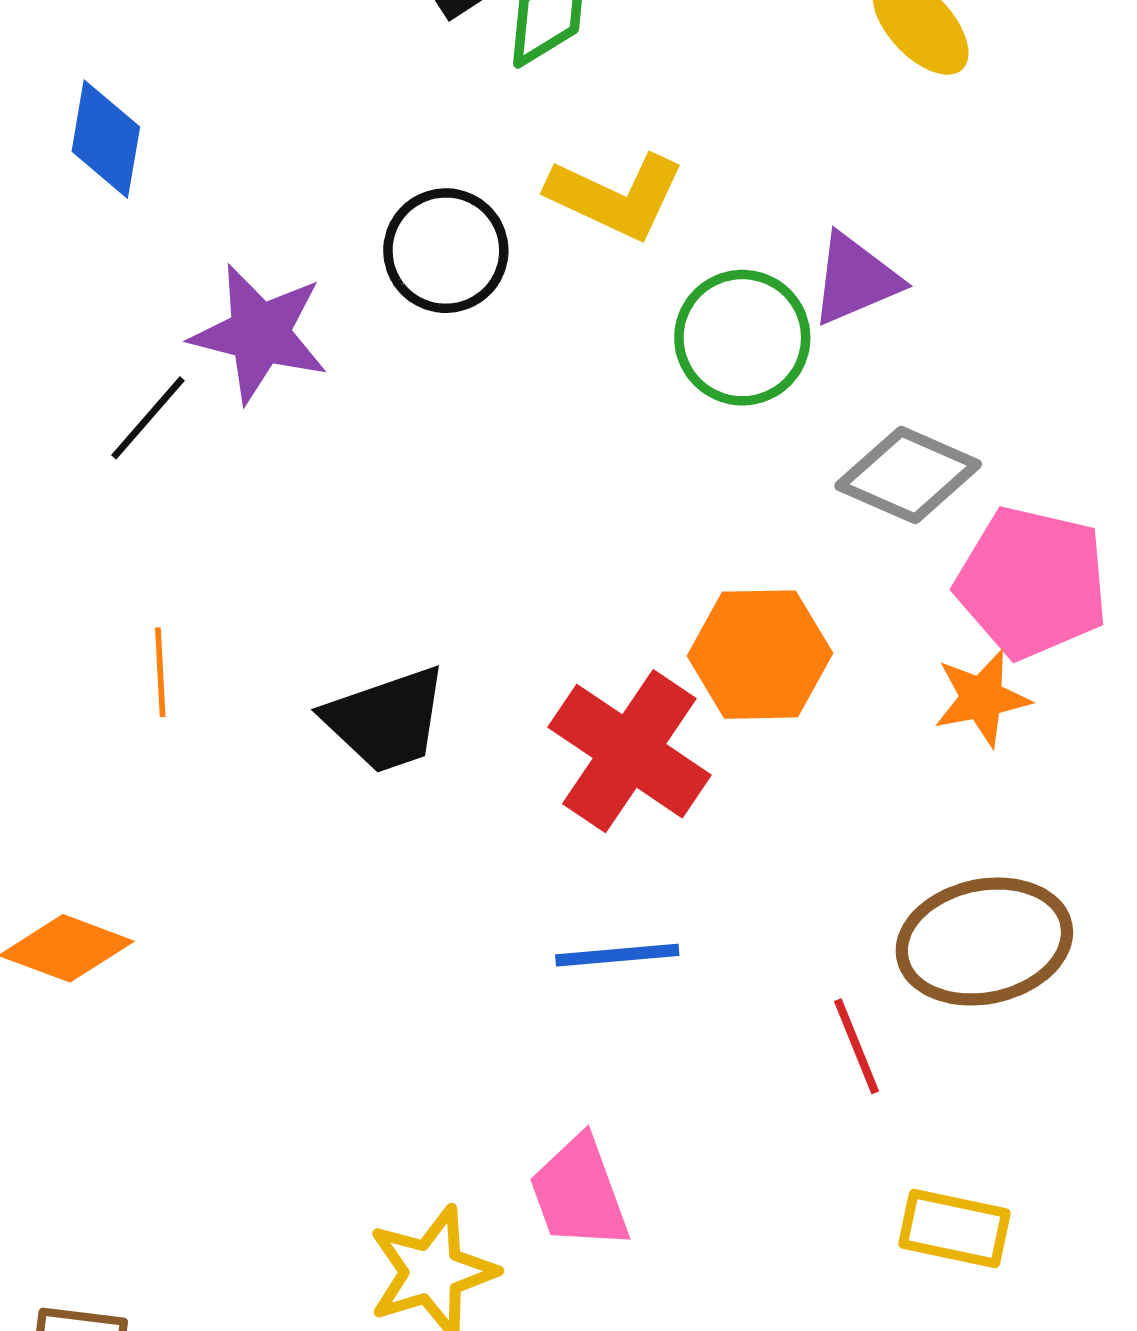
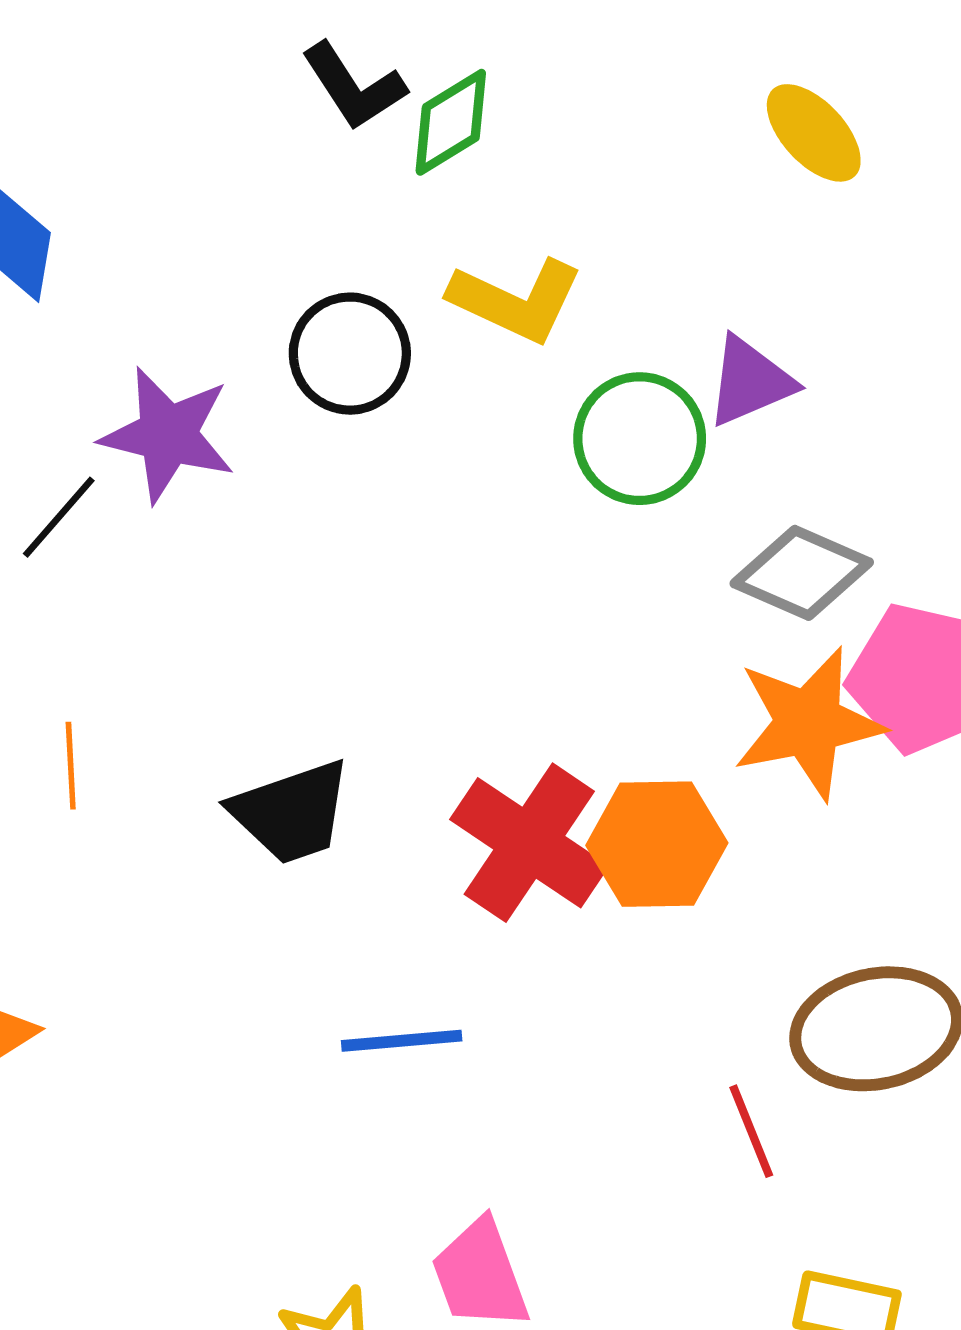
orange hexagon: (760, 655) -> (657, 844), moved
orange star: (982, 698) -> (808, 723), moved, size x1.6
blue line: (617, 955) -> (402, 1041), moved

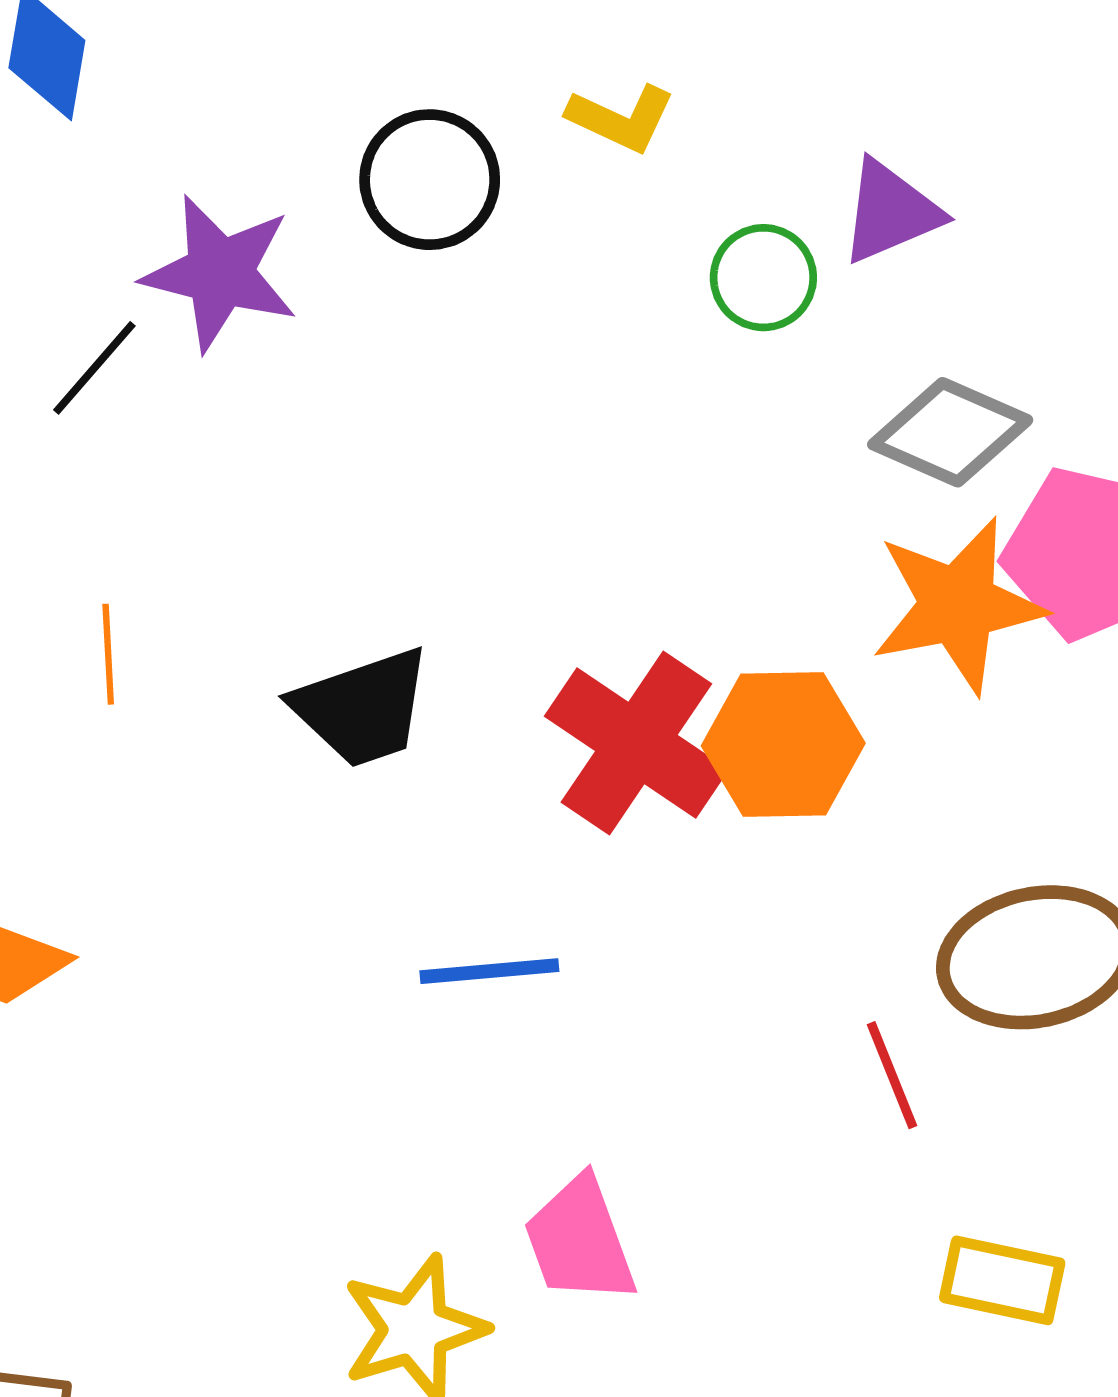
yellow L-shape: (516, 300) -> (621, 118), size x0.7
green circle: (640, 439) -> (763, 278), size x0.7

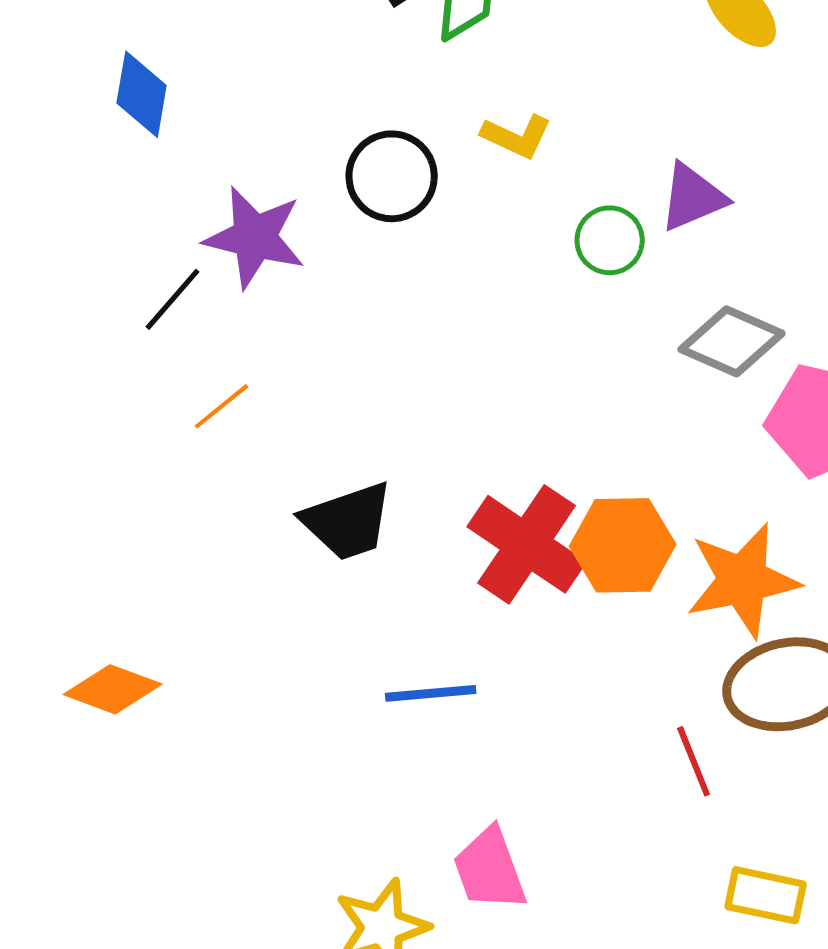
orange star: (958, 605) -> (743, 580), moved
orange line: (108, 654) -> (222, 406), moved, turned 54

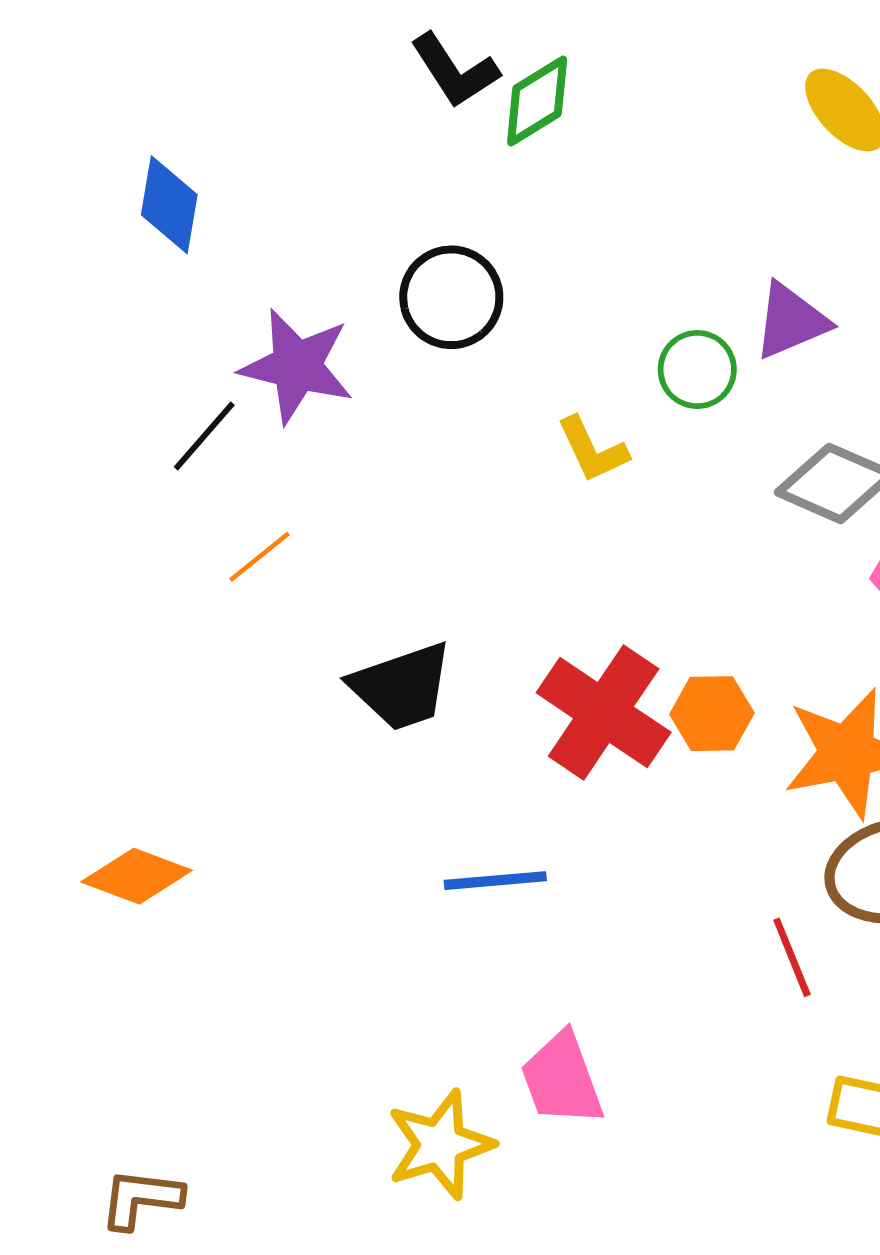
yellow L-shape: (517, 136) -> (592, 450), moved, turned 40
orange hexagon: (623, 545) -> (712, 714), size x0.7

